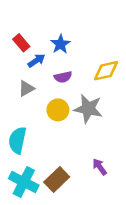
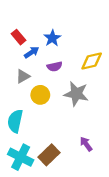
yellow circle: (58, 110) -> (40, 95), moved

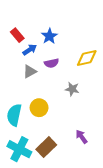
gray triangle: (23, 76) -> (30, 71), moved
gray star: (76, 94) -> (72, 89), size x0.6
yellow circle: (40, 95) -> (39, 108), moved

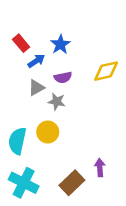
gray star: (72, 89) -> (57, 102), moved
purple arrow: (82, 137) -> (100, 168), turned 32
brown rectangle: (46, 147) -> (72, 183), moved

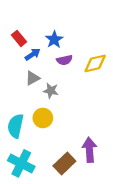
purple semicircle: (63, 77) -> (64, 60), moved
purple arrow: (100, 168) -> (89, 150), size x1.5

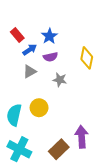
purple semicircle: (64, 60) -> (50, 57), moved
yellow diamond: (95, 63) -> (87, 58), turned -65
gray star: (51, 91) -> (60, 80), moved

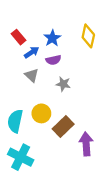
yellow diamond: (87, 58) -> (88, 36), moved
gray triangle: (30, 71) -> (32, 75), turned -48
brown rectangle: (59, 149) -> (63, 127), moved

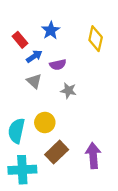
blue star: (52, 38) -> (51, 30), moved
brown rectangle: (63, 127) -> (57, 152), moved
cyan cross: (21, 157) -> (22, 170), turned -30

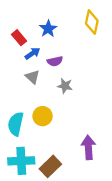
yellow diamond: (96, 39) -> (92, 22), moved
brown rectangle: (57, 152) -> (50, 166), moved

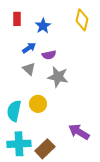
red rectangle: (19, 38) -> (17, 19), moved, turned 40
gray star: (65, 86) -> (58, 77), size x1.5
purple arrow: (88, 147) -> (79, 132), turned -55

